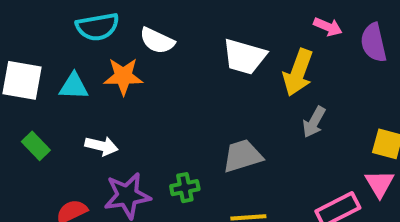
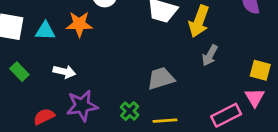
green cross: (185, 188) -> (130, 111), moved, turned -36

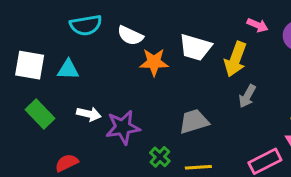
orange star: (79, 24) -> (154, 62), moved
green rectangle: (19, 72) -> (40, 114), size x1.4
purple star: (82, 106) -> (123, 127), moved

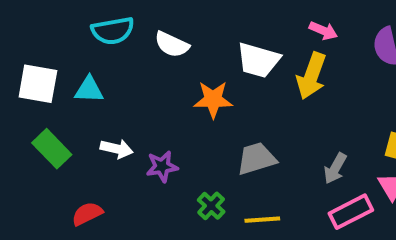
pink arrow: (258, 25) -> (323, 31), moved
orange star: (154, 62) -> (213, 100), moved
gray arrow: (247, 96) -> (335, 168), moved
purple star: (123, 127) -> (162, 166), size x0.7

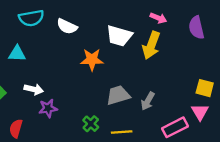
purple star: (162, 166) -> (48, 108), moved
gray arrow: (335, 168) -> (148, 101), moved
red semicircle: (87, 214) -> (16, 128), turned -48

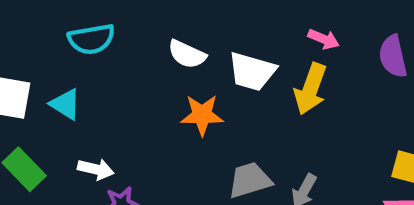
white semicircle: (67, 26) -> (187, 54), moved
cyan triangle: (17, 54) -> (65, 104), turned 30

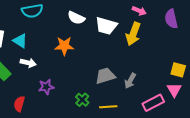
orange star: (202, 115) -> (64, 46), moved
white arrow: (96, 169) -> (28, 63), moved

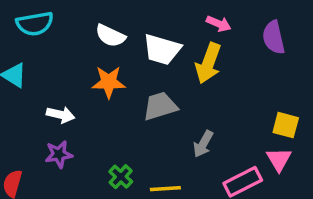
orange star: (64, 46) -> (109, 82), moved
white arrow: (28, 63) -> (61, 115), moved
gray trapezoid: (105, 76) -> (160, 106), moved

